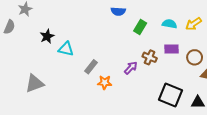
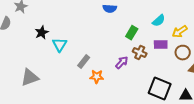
cyan semicircle: (169, 24) -> (159, 21), turned 128
yellow arrow: (194, 24) -> (180, 32), moved
green rectangle: (140, 27) -> (132, 33), moved
cyan triangle: (66, 49) -> (60, 45), turned 49

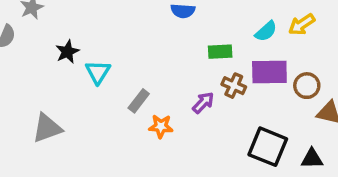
yellow arrow: (180, 32) -> (302, 24), moved
green rectangle: (132, 33) -> (220, 52), turned 56
purple rectangle: (161, 45) -> (269, 72), size x1.5

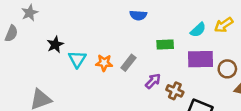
brown cross: (234, 86) -> (175, 91), moved
gray rectangle: (139, 101) -> (128, 63), moved
orange star: (161, 126) -> (104, 63), moved

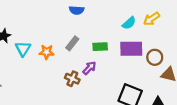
green rectangle: (165, 44) -> (100, 47), moved
gray rectangle: (128, 63) -> (72, 43), moved
brown cross: (175, 91) -> (72, 79), moved

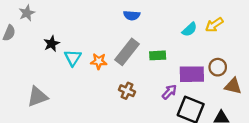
gray rectangle: (72, 43) -> (127, 52), size x1.6
purple rectangle: (131, 49) -> (192, 74), moved
purple arrow: (89, 68) -> (169, 92), moved

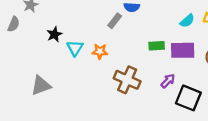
gray rectangle: (127, 52) -> (115, 21), moved, size x0.6
purple rectangle: (192, 74) -> (183, 50), moved
brown cross: (127, 91) -> (127, 80), size x1.6

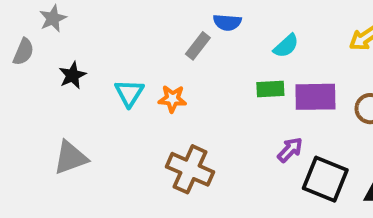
cyan semicircle: (187, 21) -> (286, 46), moved
black star: (54, 34) -> (72, 75), moved
brown cross: (127, 80) -> (190, 169), moved

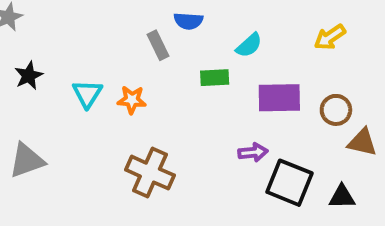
gray rectangle: (198, 46) -> (158, 45), turned -64
green rectangle: (270, 89) -> (215, 78), moved
purple arrow: (290, 150) -> (253, 152), turned 40

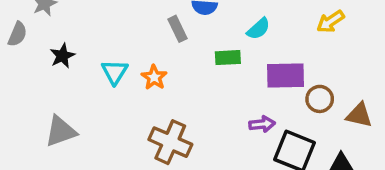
orange star: (132, 100) -> (154, 77), turned 30
brown circle: (336, 110) -> (320, 99), moved

